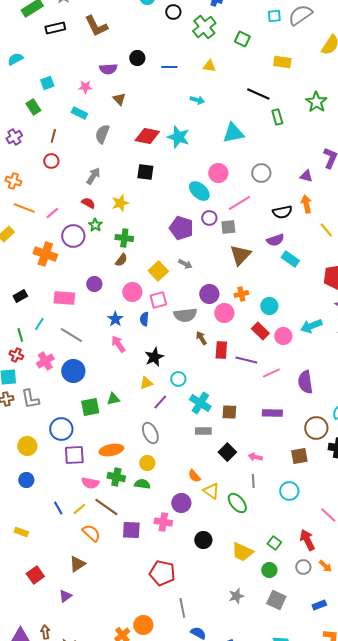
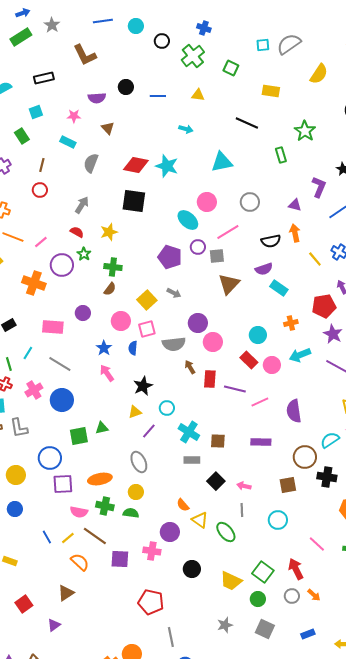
black rectangle: (55, 28) -> (44, 78), moved
green rectangle: (277, 117) -> (281, 155), moved
black square: (145, 172) -> (134, 201), size x1.4
orange cross: (241, 294) -> (291, 323), moved
green square: (274, 543) -> (263, 572), size x1.5

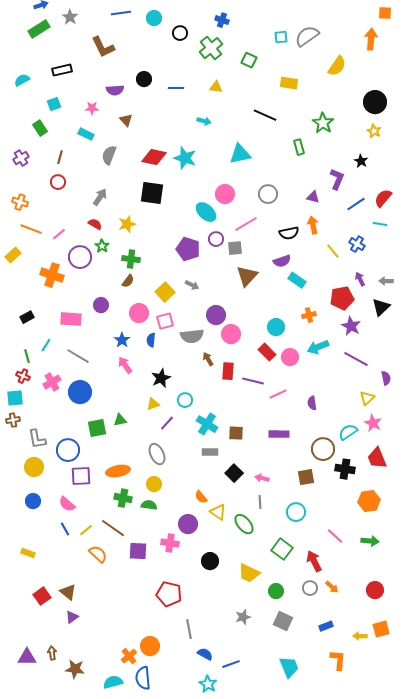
purple semicircle: (294, 411) -> (312, 403), size x0.6
gray L-shape: (19, 428) -> (37, 439), moved
pink semicircle: (79, 512) -> (67, 504), moved, turned 30
green square: (263, 572) -> (282, 549), moved
brown triangle: (66, 593) -> (68, 592), moved, turned -48

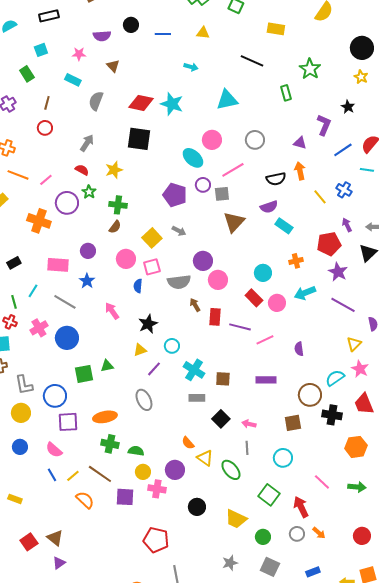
blue star: (122, 340) -> (87, 281), moved
yellow circle: (154, 484) -> (143, 472), moved

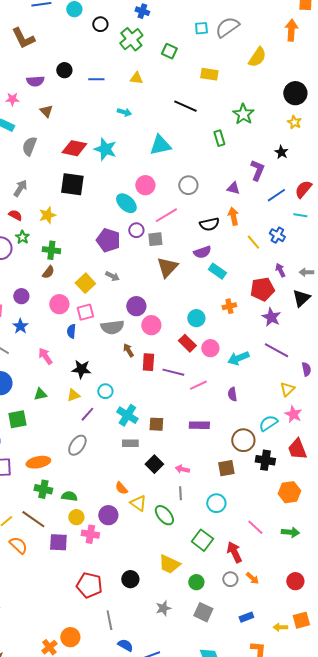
cyan arrow: (305, 293) -> (238, 358), moved
black star: (148, 324) -> (81, 369), turned 30
green triangle: (107, 366) -> (40, 394), moved
gray ellipse: (144, 400) -> (77, 445), turned 60
black circle: (197, 507) -> (130, 579), moved

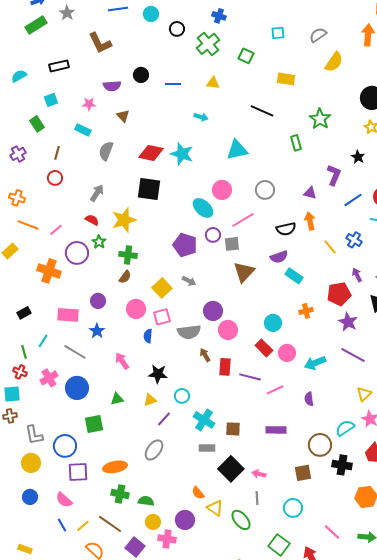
gray semicircle: (227, 27) -> (318, 35), moved, size x0.7
yellow star: (47, 215) -> (124, 220), size x1.4
black square: (154, 464) -> (231, 469), size x1.4
purple square: (58, 542) -> (135, 547), turned 36

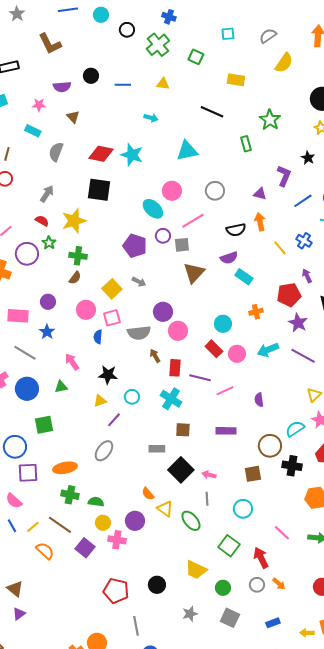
cyan arrow: (315, 363) -> (268, 350), moved
green triangle: (117, 399) -> (61, 387), moved
cyan cross: (204, 420) -> (171, 399), moved

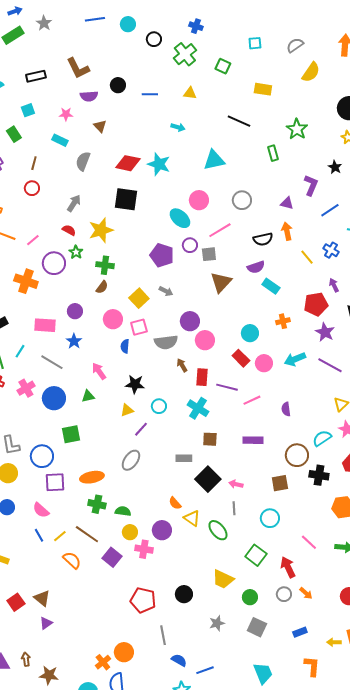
brown L-shape: (50, 44) -> (78, 68), moved

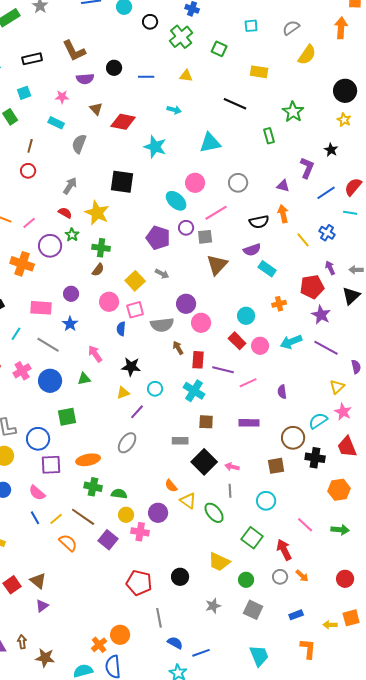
red diamond: (128, 163) -> (123, 122), moved
yellow star: (101, 230) -> (97, 213), turned -30

